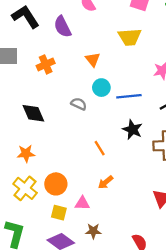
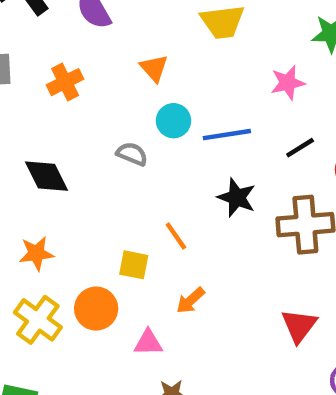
yellow square: (59, 213) -> (134, 265), moved

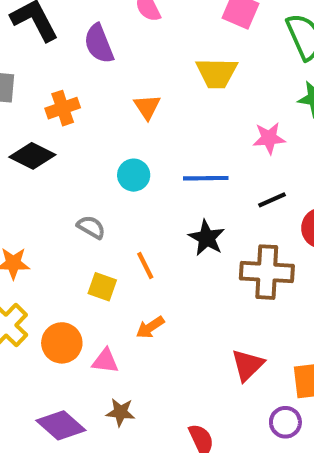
cyan circle: (173, 121) -> (134, 175), moved
gray semicircle: (132, 154) -> (91, 227), moved
black diamond: (46, 176) -> (32, 156), moved, turned -45
orange circle: (96, 309) -> (62, 343), moved

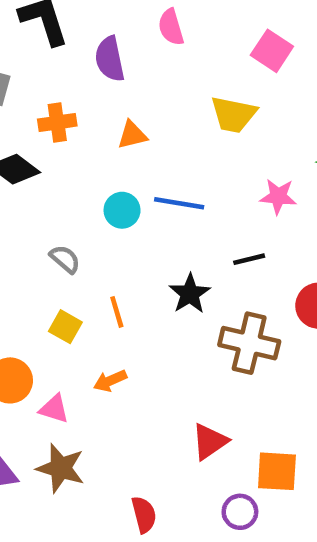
orange triangle: (147, 107) -> (132, 135), moved, turned 40
blue line: (206, 178) -> (179, 203), moved
black line: (272, 200) -> (249, 259), moved
brown star: (120, 412) -> (61, 468), size x1.5

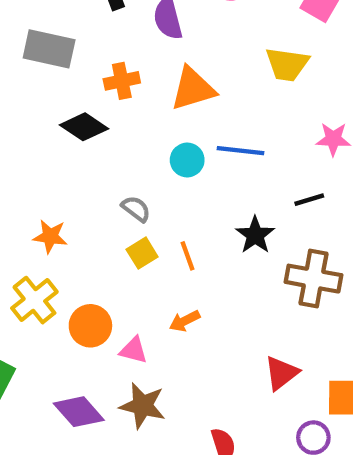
orange triangle: (132, 135) -> (193, 89), size x1.6
yellow square: (65, 327) -> (142, 253), moved, turned 32

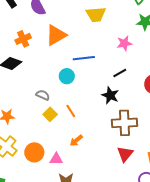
cyan circle: (187, 160) -> (67, 76), moved
black star: (255, 235) -> (110, 95), moved
brown cross: (314, 279) -> (125, 123), moved

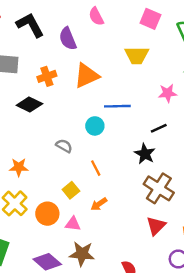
yellow square: (50, 114) -> (71, 190), moved
brown cross: (125, 123) -> (159, 188), turned 30

